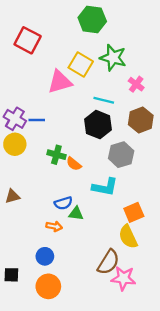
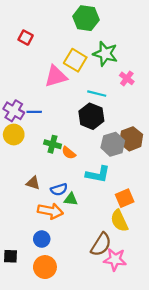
red square: (28, 40) -> (26, 38), size x0.6
brown hexagon: (141, 120) -> (131, 139), moved
brown triangle: (13, 196) -> (33, 183), moved, turned 32
orange arrow: (54, 226) -> (50, 211), size x1.6

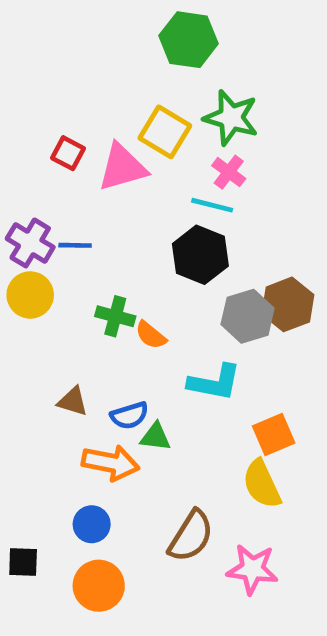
red square: (26, 38) -> (68, 153), moved
pink cross: (127, 78) -> (229, 172), moved
brown semicircle: (101, 244) -> (191, 536), moved

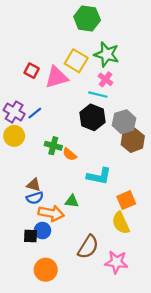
blue line: (75, 245) -> (35, 113), turned -40
gray hexagon: (248, 316) -> (124, 122), moved
blue semicircle: (129, 416) -> (35, 198), moved
blue circle: (92, 524) -> (42, 231), moved
black square: (23, 562) -> (30, 236), moved

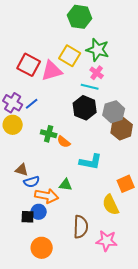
red square: (32, 71) -> (29, 65), size x1.6
brown triangle: (34, 185) -> (22, 170), moved
orange square: (126, 200) -> (126, 184), moved
brown semicircle: (88, 247) -> (81, 227), turned -30

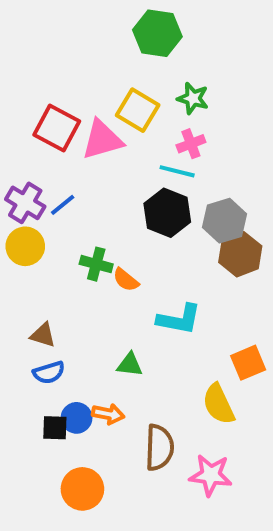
green star: (98, 50) -> (193, 98), size x0.7
pink cross: (97, 73) -> (191, 144), turned 32
blue semicircle: (32, 182) -> (49, 373), moved
orange arrow: (47, 196) -> (108, 414), moved, size x0.7

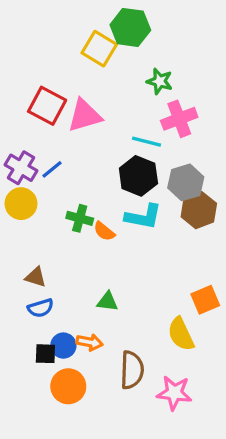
yellow square: (138, 110) -> (99, 49), moved
pink cross: (191, 144) -> (179, 119), moved, size x1.5
cyan L-shape: (179, 319) -> (143, 217), moved
orange circle: (82, 489) -> (68, 386), moved

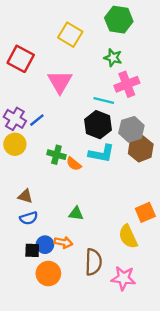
green hexagon: (130, 27) -> (119, 20), moved
red square: (47, 106) -> (21, 59), moved
pink triangle: (85, 116) -> (60, 82), turned -44

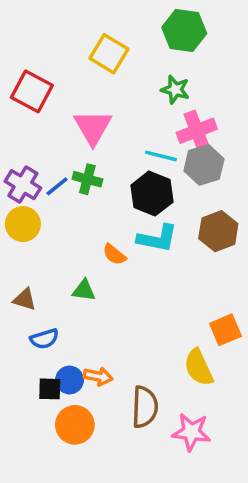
gray hexagon: (131, 129) -> (204, 165), moved
green cross: (56, 155) -> (87, 179), moved
brown triangle: (25, 196) -> (25, 299), moved
green triangle: (76, 214) -> (84, 290), moved

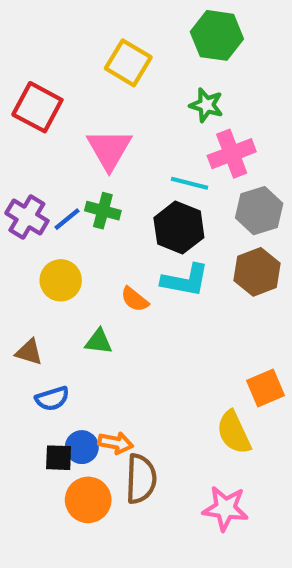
gray hexagon: (204, 165) -> (259, 211), moved
yellow circle: (23, 224) -> (61, 280), moved
brown semicircle: (145, 407) -> (141, 479), moved

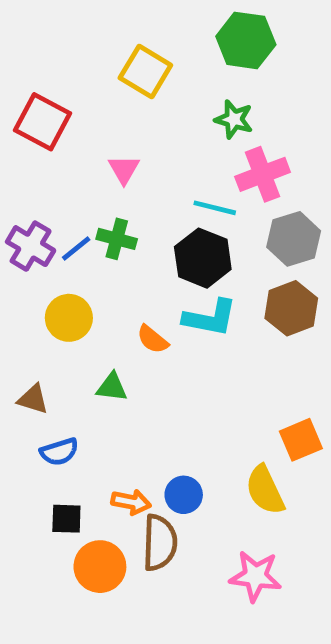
pink triangle: (109, 149) -> (124, 170), size x0.6
blue circle: (82, 447) -> (184, 495), moved

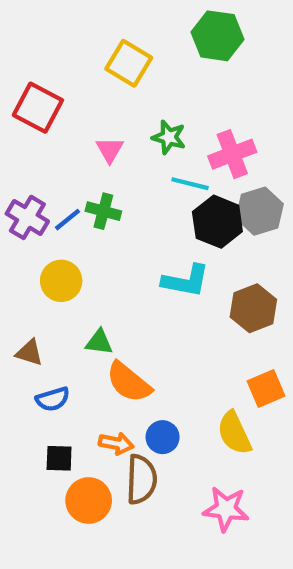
green star: (234, 119) -> (169, 137), moved
black hexagon: (203, 258) -> (217, 222), moved
brown hexagon: (291, 308) -> (253, 308), moved
orange semicircle: (153, 339) -> (129, 382), moved, size x1.6

